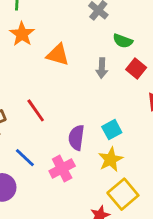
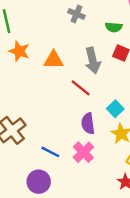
green semicircle: (123, 41) -> (114, 27), moved
gray arrow: (102, 68) -> (93, 61), size x1.5
red line: (36, 110) -> (81, 88), moved

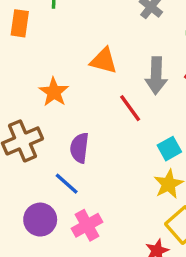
orange star: (19, 51) -> (54, 92), moved
purple semicircle: (88, 124) -> (79, 148), moved
pink cross: (83, 152) -> (87, 225), moved

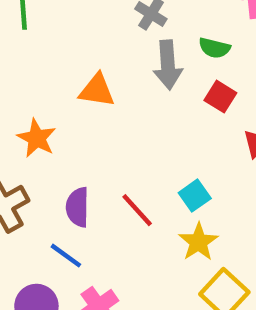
gray arrow: (156, 76) -> (168, 65), moved
red line: (130, 108) -> (137, 210), moved

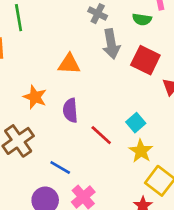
green semicircle: (214, 48) -> (142, 19), moved
red square: (220, 97) -> (145, 60), size x1.5
purple semicircle: (78, 207) -> (70, 110), moved

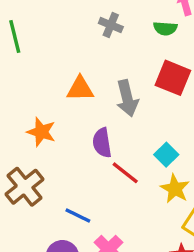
gray arrow: (111, 44) -> (127, 98), moved
purple semicircle: (70, 110) -> (102, 143), moved

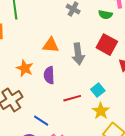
purple semicircle: (102, 143) -> (49, 75), moved
red line: (125, 173) -> (72, 98), turned -60

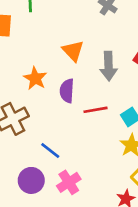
orange triangle: (51, 45) -> (73, 51), turned 36
red line: (72, 98) -> (95, 110), moved

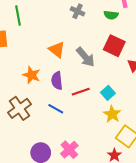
gray arrow: (109, 66) -> (85, 57), turned -30
blue line: (50, 150) -> (56, 109), moved

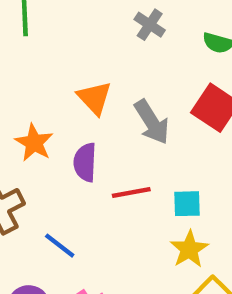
cyan square: (108, 93) -> (187, 204), turned 32
blue line: (56, 109) -> (60, 246), moved

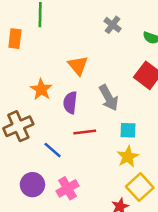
gray arrow: (152, 122) -> (109, 98), moved
red line: (131, 193) -> (85, 132), moved

